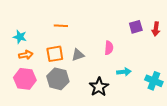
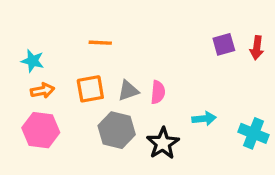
pink semicircle: (109, 48) -> (158, 92), moved
gray hexagon: (58, 79) -> (117, 130), moved

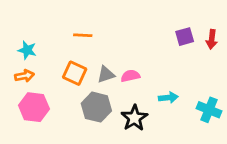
orange square: (90, 89) -> (75, 73), turned 35
orange arrow: (42, 91) -> (24, 76), moved
pink semicircle: (158, 92) -> (130, 76), turned -108

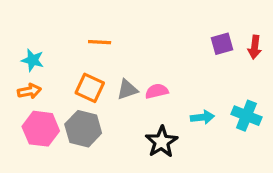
gray hexagon: (96, 107) -> (83, 129), moved
cyan cross: (209, 110) -> (246, 116), moved

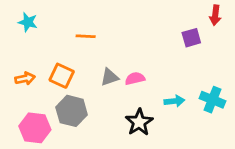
red arrow: (255, 47) -> (215, 15), moved
cyan star: (33, 60) -> (28, 22), moved
orange square: (90, 88) -> (62, 76), moved
pink hexagon: (41, 129) -> (35, 128), moved

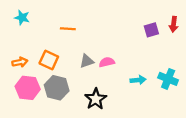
red arrow: (215, 15) -> (174, 24), moved
black star: (139, 122) -> (96, 99), moved
pink hexagon: (35, 128) -> (28, 88), moved

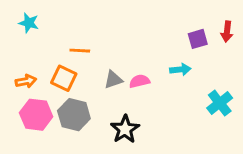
orange line: (68, 29) -> (80, 51), moved
cyan cross: (168, 79) -> (220, 103), turned 30
cyan arrow: (138, 80) -> (180, 69), moved

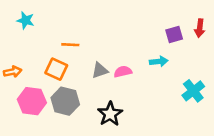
orange arrow: (26, 81) -> (13, 72), moved

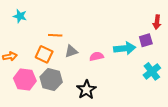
purple square: (174, 34) -> (146, 40), moved
cyan arrow: (159, 61) -> (125, 48), size x1.5
gray triangle: (100, 70) -> (71, 51), moved

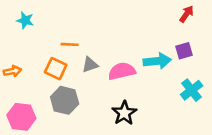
red arrow: (157, 22) -> (186, 14), moved, turned -152
pink semicircle: (96, 56) -> (122, 71), size x1.5
pink hexagon: (25, 80) -> (21, 117), moved
black star: (86, 90) -> (124, 113), moved

